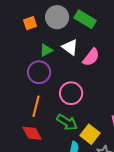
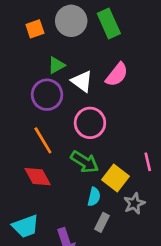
green rectangle: (85, 19) -> (109, 24), turned 35
white triangle: (70, 47) -> (82, 81), moved
orange line: (36, 106) -> (43, 140), turned -45

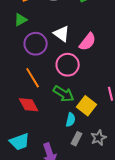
green triangle: (56, 65) -> (21, 20), moved
pink semicircle: (117, 75) -> (88, 42), moved
gray star: (134, 203) -> (99, 138), moved

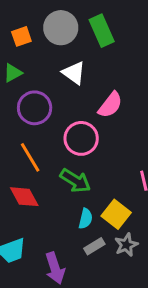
white triangle: (62, 34) -> (74, 73), moved
yellow square: (87, 106) -> (116, 214), moved
gray rectangle: (77, 139) -> (94, 246), turned 32

